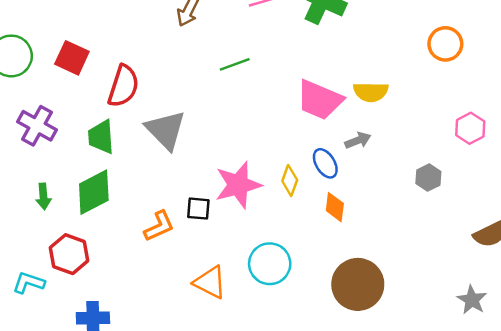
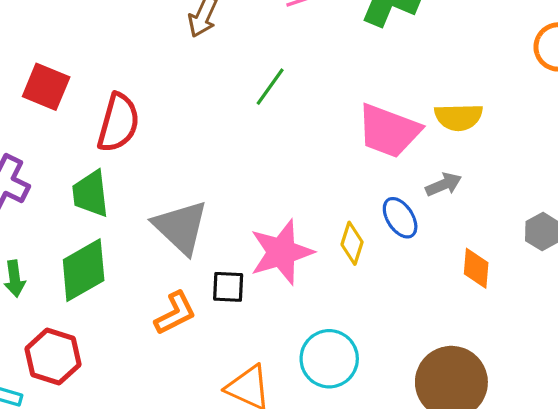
green line: (235, 64) -> (270, 87), turned -32
gray triangle: (166, 130) -> (181, 227), moved
orange diamond: (335, 207) -> (476, 268), moved

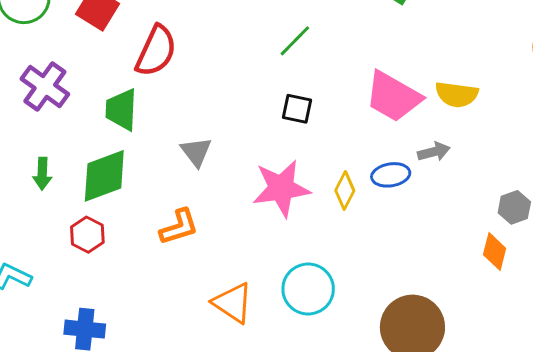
blue ellipse: (400, 218) -> (391, 175), turned -75
gray triangle: (181, 227) -> (196, 152), size x0.6
orange diamond: (476, 268) -> (495, 251), moved
black square: (228, 287) -> (297, 109), moved
red hexagon: (53, 357) -> (87, 235), moved, size x0.7

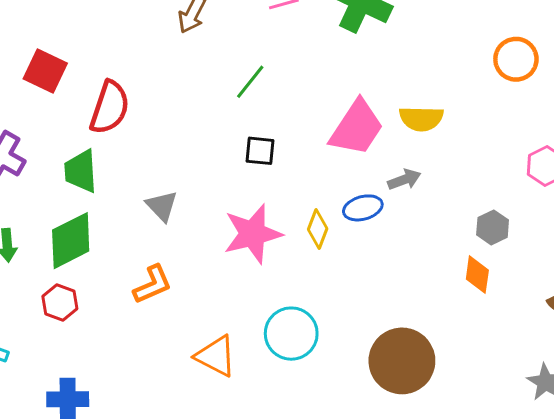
pink trapezoid: (393, 97) -> (357, 128), turned -80

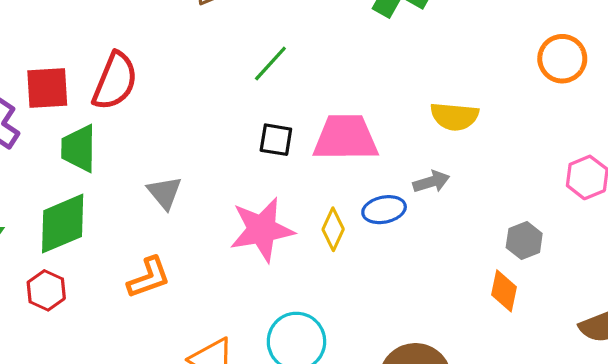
red square: (45, 71) -> (47, 88), moved, turned -33
pink trapezoid: (357, 128) -> (346, 138), moved, turned -128

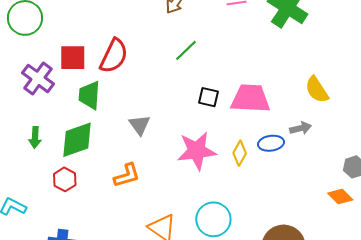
green line: (270, 64) -> (186, 50), moved
yellow semicircle: (454, 116) -> (317, 90), turned 48
orange diamond: (504, 291) -> (340, 197), turned -60

